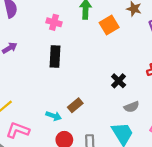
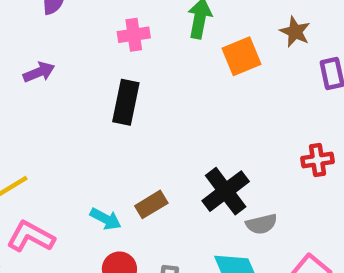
pink cross: (54, 22) -> (134, 35), turned -32
black cross: (119, 81) -> (226, 191), moved, size x1.5

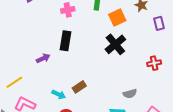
purple arrow: (39, 72) -> (43, 58), moved
black cross: (226, 191) -> (115, 44), moved

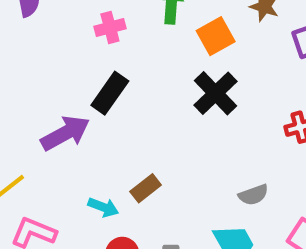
black rectangle: (66, 41) -> (110, 93), turned 30
purple arrow: (43, 58) -> (65, 133), size x1.6

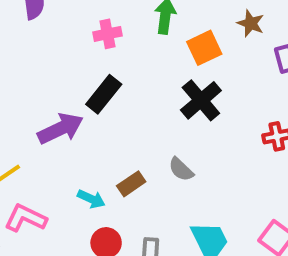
gray semicircle: (253, 195) -> (181, 169), moved, turned 60

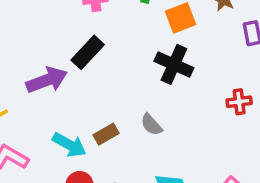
black cross: (201, 100) -> (174, 64), turned -30
cyan arrow: (91, 199) -> (69, 145), size x1.4

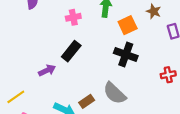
purple arrow: (47, 80) -> (47, 70), size x0.7
gray semicircle: (151, 125) -> (115, 93), size x1.6

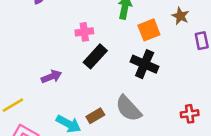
pink cross: (73, 17) -> (84, 32), moved
black rectangle: (71, 51) -> (95, 56), moved
red cross: (168, 75) -> (190, 114), moved

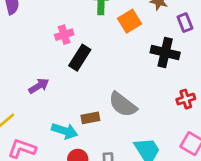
black cross: (145, 64) -> (165, 52), moved
brown rectangle: (95, 116) -> (90, 118), turned 30

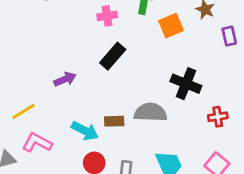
pink cross: (64, 35) -> (107, 16), moved
black cross: (165, 52) -> (186, 84), moved
gray semicircle: (123, 105) -> (150, 112), turned 136

